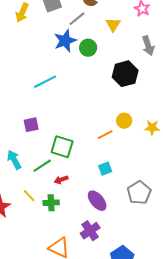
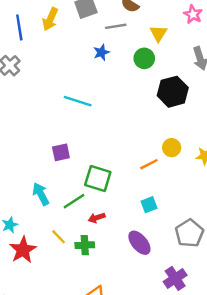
gray line: (77, 19) -> (116, 26), turned 30
blue star: (65, 41) -> (101, 52), size x0.6
green circle: (88, 48) -> (144, 58), moved
cyan line: (45, 82) -> (78, 101), turned 45
purple cross: (90, 231) -> (175, 278), moved

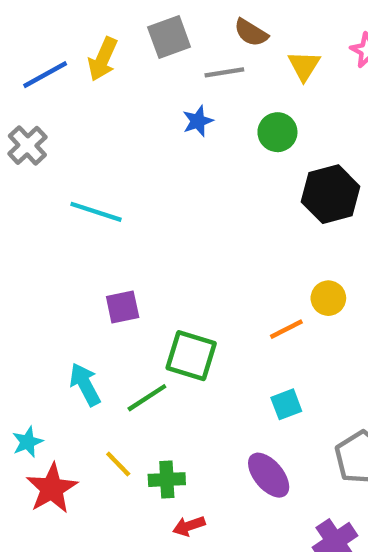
blue line: (19, 27) -> (45, 75), turned 70
yellow triangle: (158, 33) -> (304, 66), moved
cyan line: (78, 101) -> (96, 212), moved
red arrow: (97, 218) -> (189, 526), moved

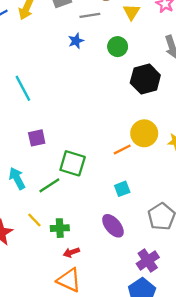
cyan line: (96, 212) -> (23, 88), turned 44
yellow circle: (328, 298) -> (144, 133), size x1.5

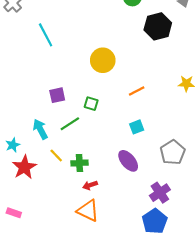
yellow circle: (144, 133) -> (103, 60), moved
purple square: (37, 138) -> (57, 95), moved
green square: (73, 163) -> (91, 104), size x0.6
cyan arrow: (17, 178) -> (40, 129), moved

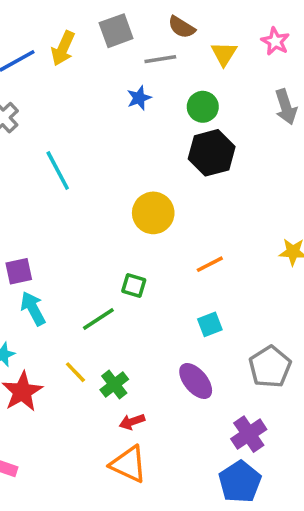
black hexagon: (158, 26) -> (212, 153), moved
purple square: (57, 95) -> (19, 271), moved
cyan arrow: (40, 129) -> (33, 308), moved
green cross: (79, 163) -> (114, 385), turned -35

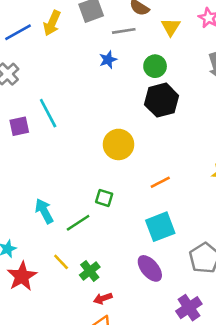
purple square: (19, 271) -> (19, 126), moved
cyan arrow: (33, 308) -> (44, 211), moved
cyan square: (210, 324) -> (160, 227), size x1.6

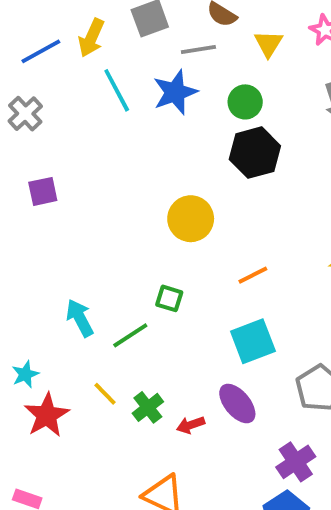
blue star: (108, 60) -> (175, 92), size x1.6
cyan line: (48, 113) -> (117, 90), moved
red arrow: (103, 298) -> (191, 425), moved

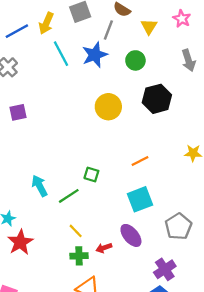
gray line: (198, 49) -> (108, 30), turned -60
black hexagon: (255, 153) -> (157, 99), moved
yellow circle: (191, 219) -> (108, 107), moved
yellow line: (105, 394) -> (76, 231), moved
green cross: (148, 407) -> (79, 256), moved, turned 36

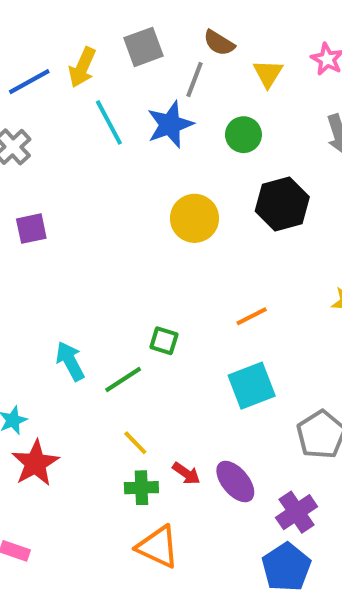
purple ellipse: (131, 235) -> (235, 482), moved
red arrow: (104, 248) -> (186, 473), turned -126

